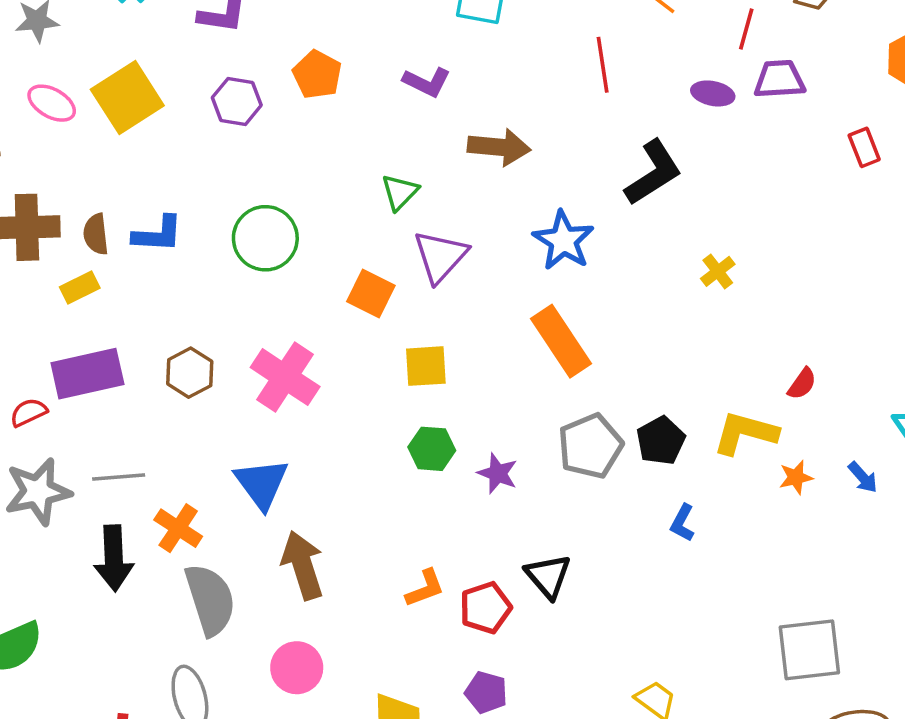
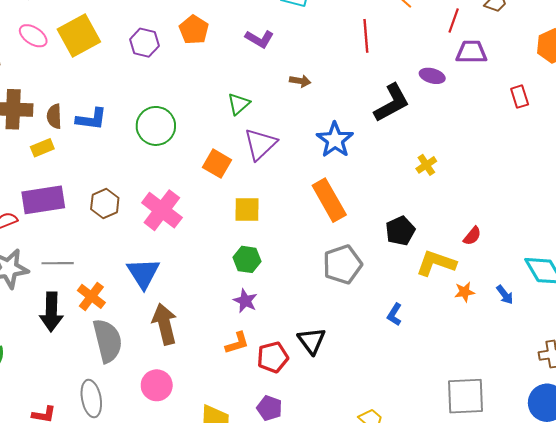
purple ellipse: (713, 93) -> (432, 76), moved
brown arrow: (499, 147) -> (300, 81), size x0.6
black pentagon: (661, 441) -> (400, 231), moved
purple star: (498, 473) -> (245, 301), moved

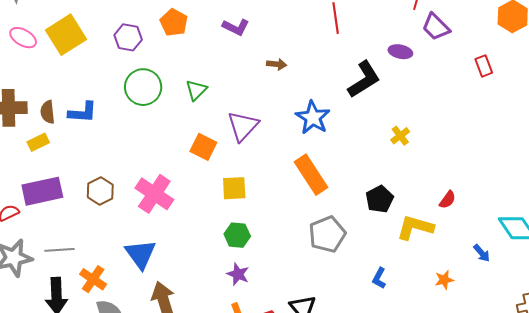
purple trapezoid: (471, 52) -> (436, 27), turned -132
green triangle: (239, 104) -> (196, 90), moved
green circle: (156, 126) -> (143, 87), moved
orange star: (465, 292) -> (444, 280), moved

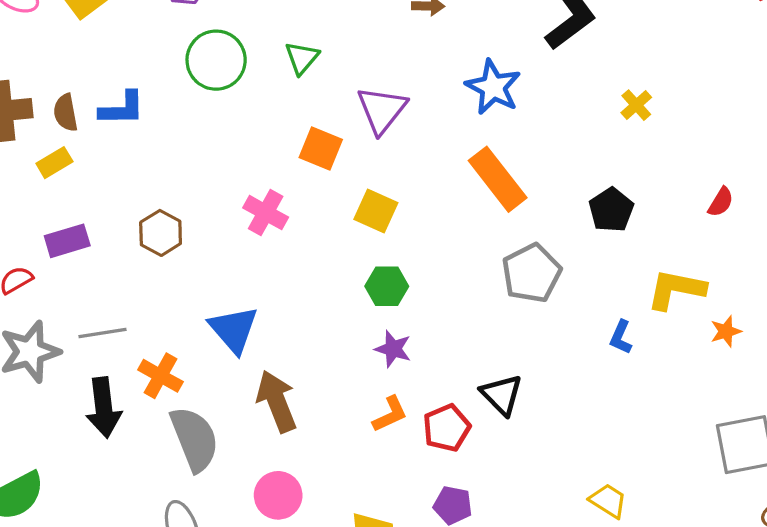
yellow square: (234, 188) -> (376, 211), turned 32
purple rectangle: (42, 191) -> (67, 241), size x0.7
pink cross: (154, 194) -> (266, 213), moved, size x0.7
yellow L-shape: (415, 227) -> (676, 289), moved

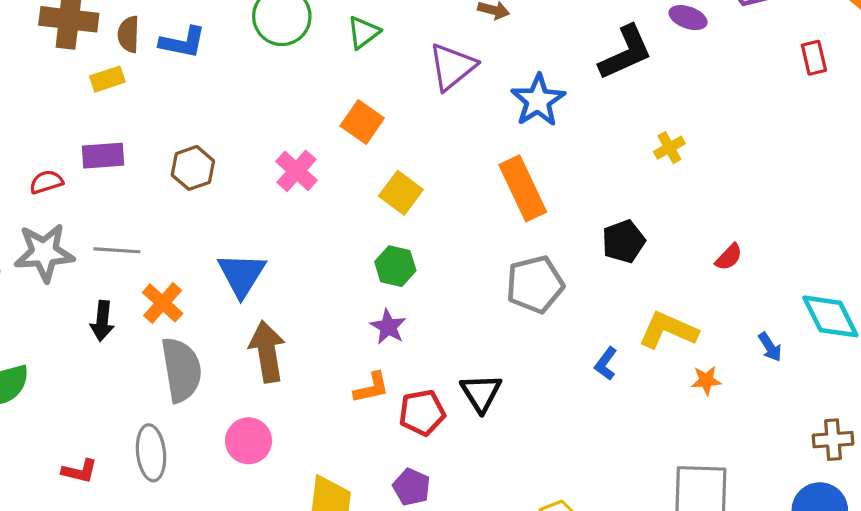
purple triangle: (382, 110) -> (452, 67), moved
black arrow: (104, 408) -> (102, 321), size x0.7

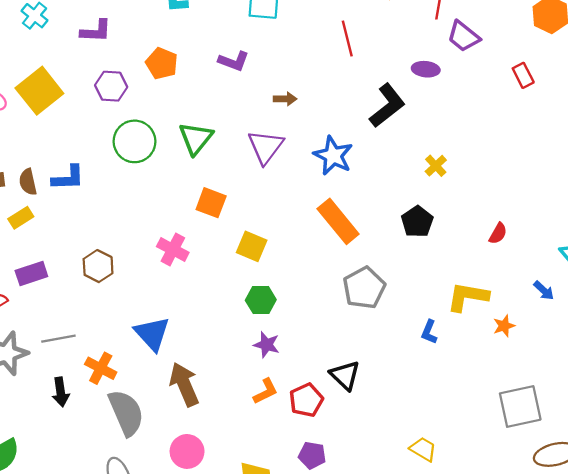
green triangle: (363, 32) -> (196, 138), size x1.4
black pentagon: (624, 241) -> (417, 222), moved

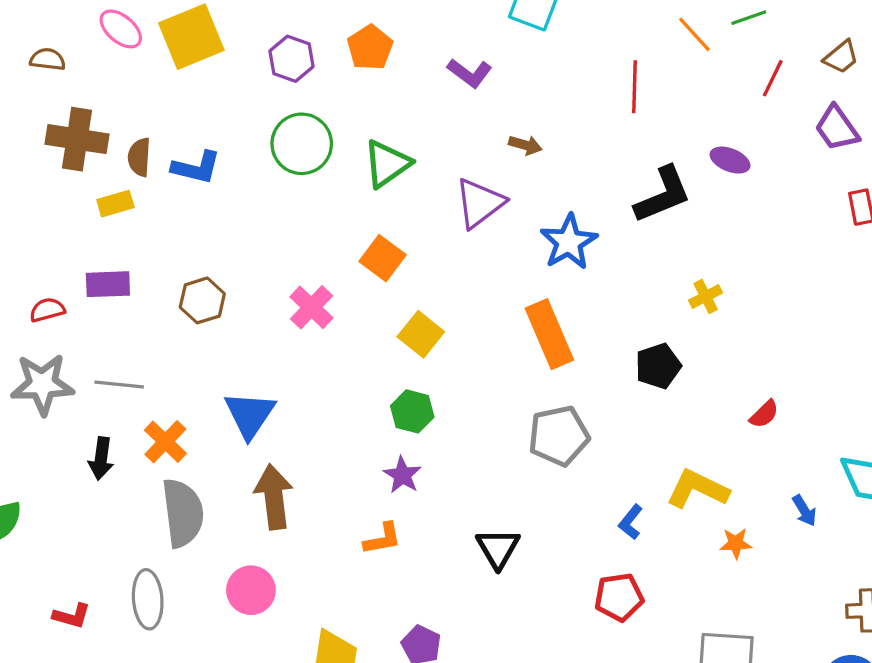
purple trapezoid: (463, 36) -> (837, 128), moved
red pentagon: (306, 400) -> (619, 597), moved

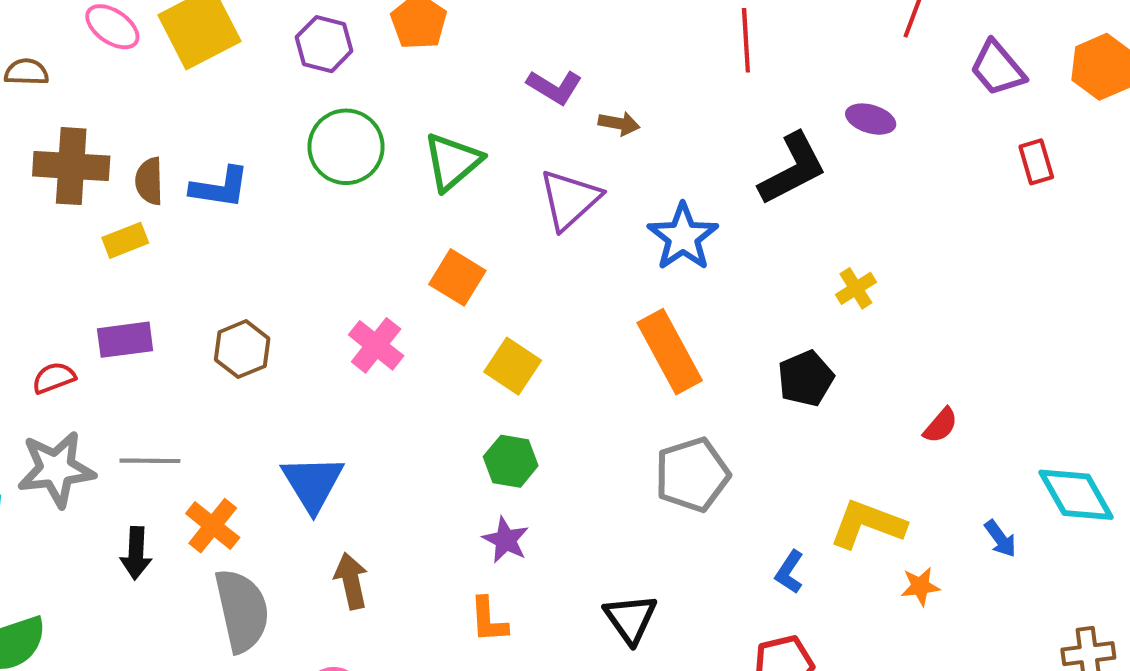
purple L-shape: (470, 73) -> (554, 87), moved
brown arrow: (274, 497) -> (351, 581), size x0.7
orange L-shape: (383, 539) -> (489, 620), turned 102

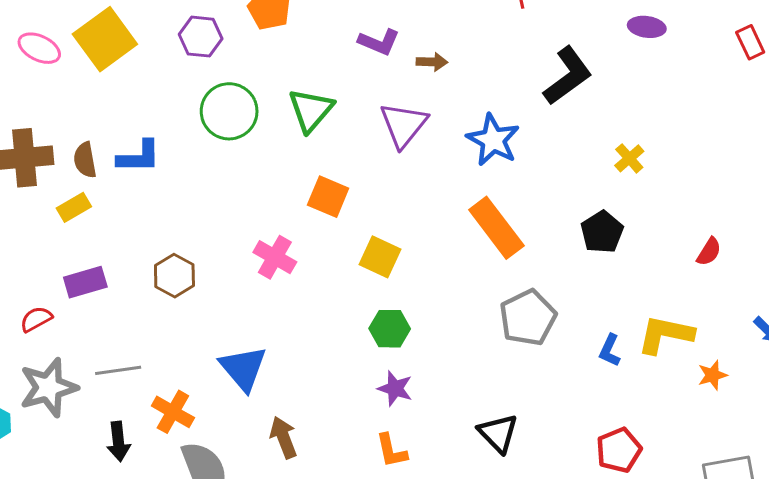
purple ellipse: (871, 119) -> (647, 27), moved
blue L-shape: (789, 572) -> (610, 350), moved

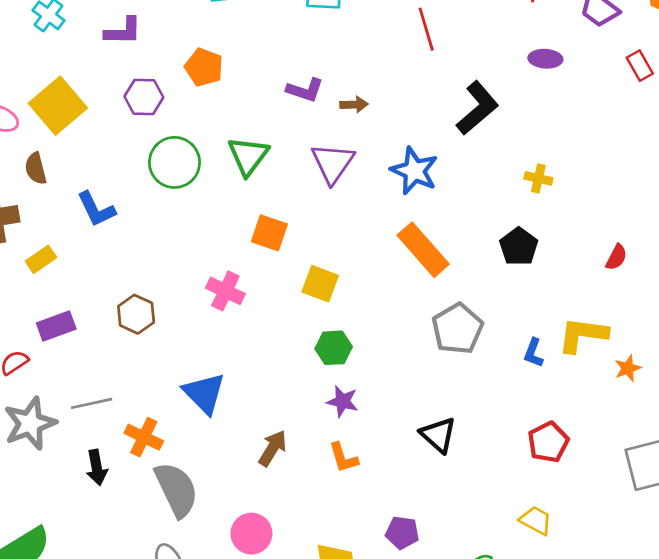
blue L-shape: (139, 157) -> (96, 209), turned 69
yellow cross: (629, 158) -> (538, 178), turned -32
brown semicircle: (85, 160) -> (36, 168), moved
brown arrow: (284, 437) -> (273, 448), moved, turned 57

